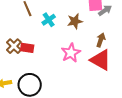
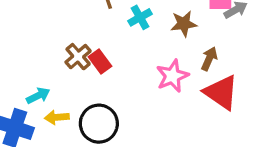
brown arrow: (101, 40) -> (209, 59), moved
red rectangle: (27, 48) -> (100, 61), turned 40

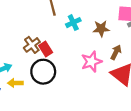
black circle: (99, 124) -> (43, 72), moved

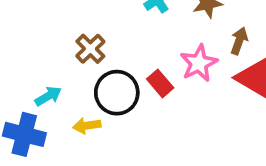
red rectangle: (46, 49) -> (160, 83), moved
yellow arrow: (15, 83) -> (87, 126), moved

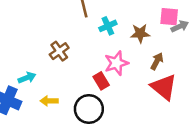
pink star: (199, 63) -> (116, 63), moved
black circle: (117, 93) -> (89, 109), moved

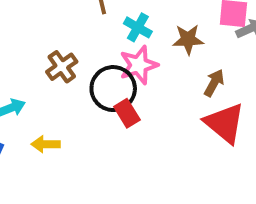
cyan cross: (108, 26) -> (138, 27), turned -36
pink star: (116, 63) -> (139, 65), moved
black circle: (89, 109) -> (113, 89), moved

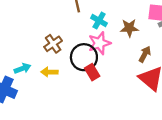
yellow arrow: (46, 144) -> (49, 72), moved

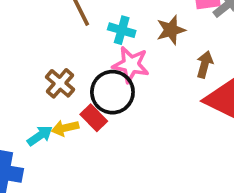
pink star: (99, 43) -> (131, 65), turned -30
cyan arrow: (22, 68) -> (40, 136), moved
red rectangle: (92, 72) -> (94, 118), moved

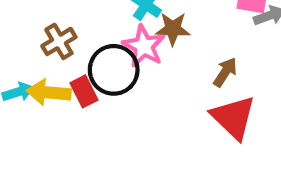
brown star: (171, 30) -> (173, 29), moved
yellow arrow: (65, 128) -> (49, 92), size x1.4

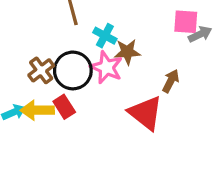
black circle: (114, 70) -> (73, 70), moved
red triangle: (233, 117) -> (146, 113), moved

